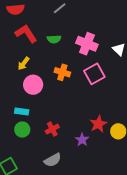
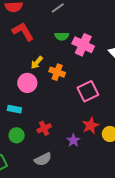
green semicircle: (54, 39) -> (62, 36), moved
yellow arrow: (24, 64) -> (37, 63), moved
pink square: (94, 74) -> (88, 91), moved
green circle: (22, 130) -> (17, 135), moved

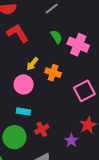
green semicircle: (62, 36) -> (57, 37), turned -120
cyan rectangle: (14, 109) -> (23, 111), moved
green circle: (17, 135) -> (14, 137), size x1.5

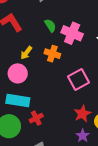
orange cross: (53, 73) -> (52, 54), moved
cyan rectangle: (23, 111) -> (18, 100), size x1.6
purple star: (71, 140) -> (83, 136), moved

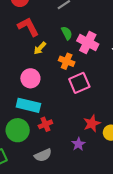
yellow arrow: (26, 53) -> (40, 48), moved
pink square: (79, 79) -> (79, 83), moved
purple star: (83, 136) -> (78, 144), moved

